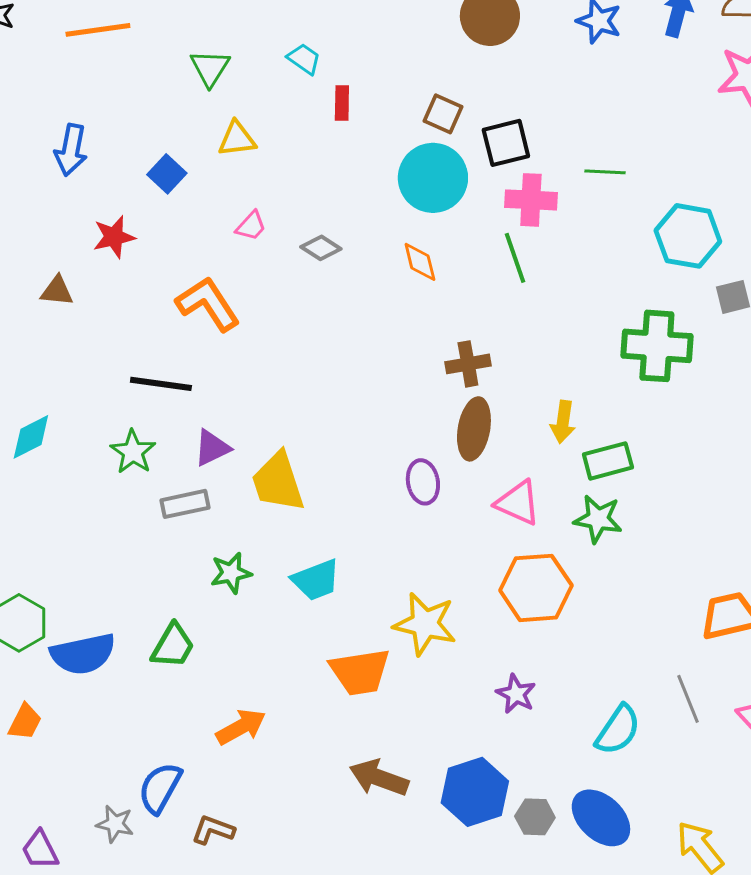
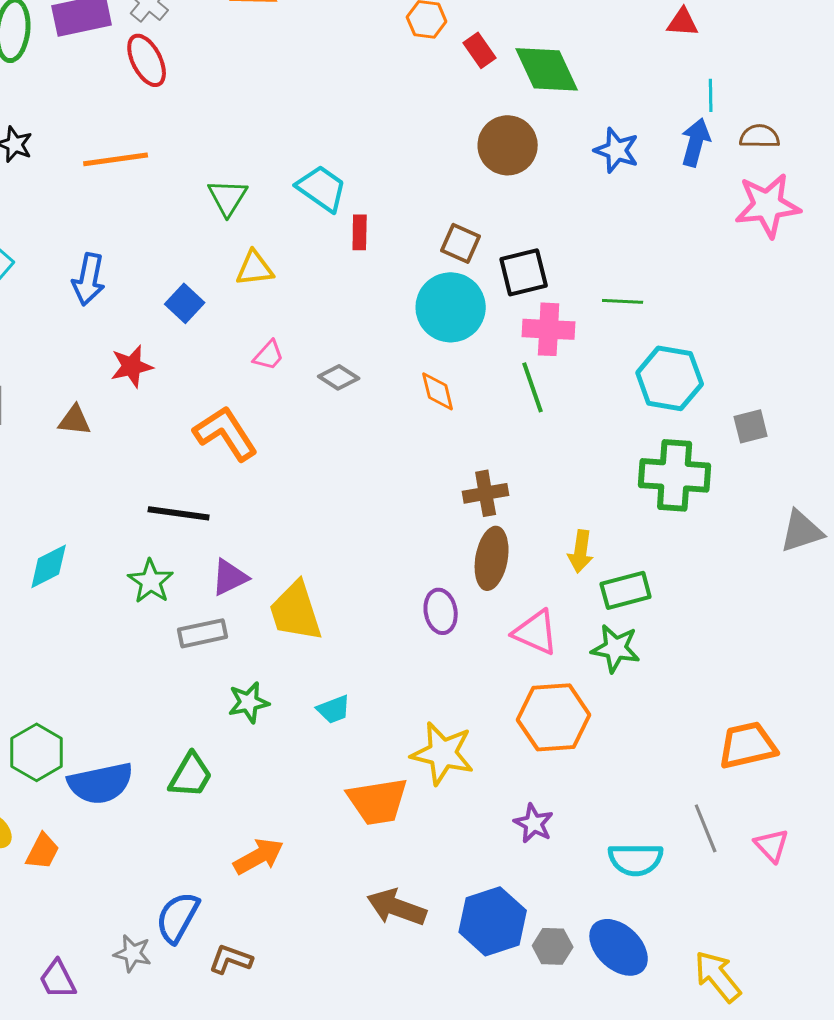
cyan trapezoid: (304, 59) -> (322, 188), size x1.5
cyan hexagon: (688, 236) -> (670, 378), moved
cyan trapezoid: (316, 580) -> (334, 709), size x0.7
cyan semicircle: (618, 730) -> (636, 859), turned 56

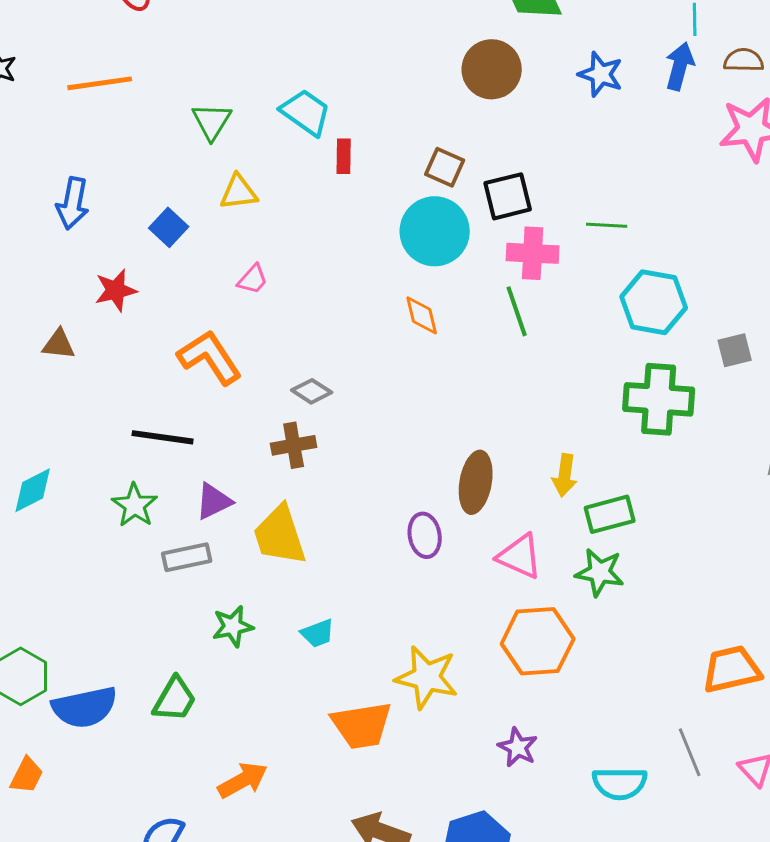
gray diamond: (339, 377) -> (312, 391), moved
brown cross: (486, 493) -> (294, 445), moved

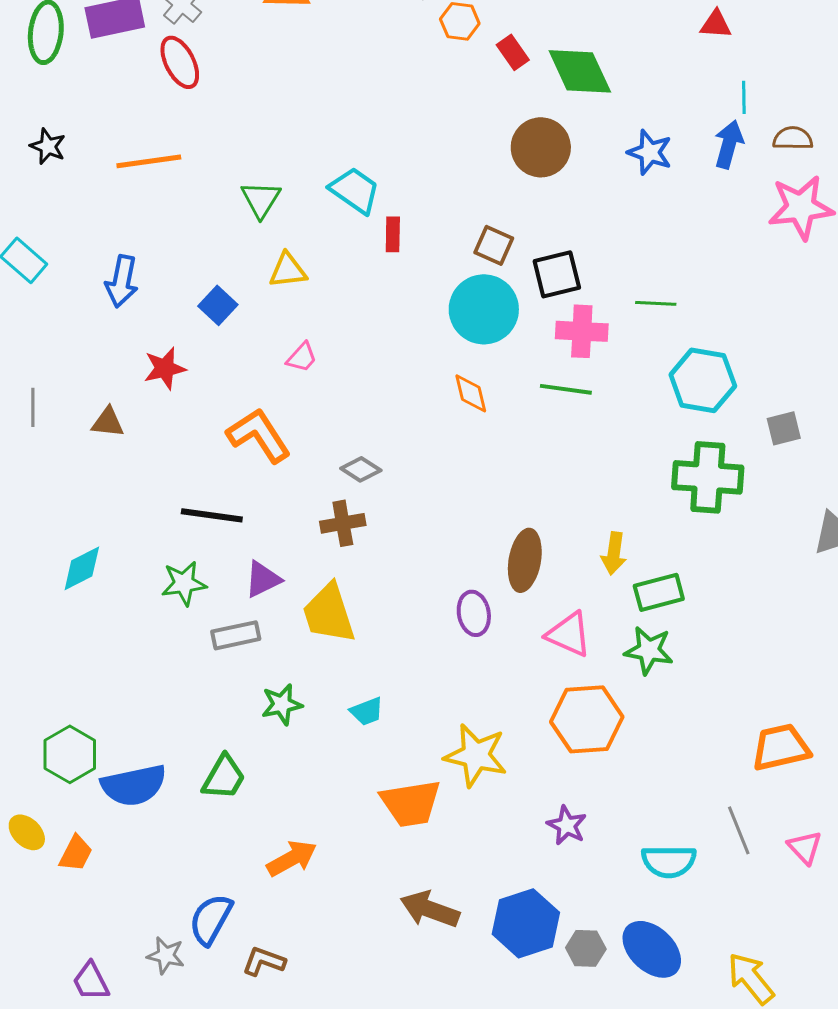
green line: (517, 311) -> (566, 389), turned -63
green star: (135, 505) -> (184, 583), turned 30

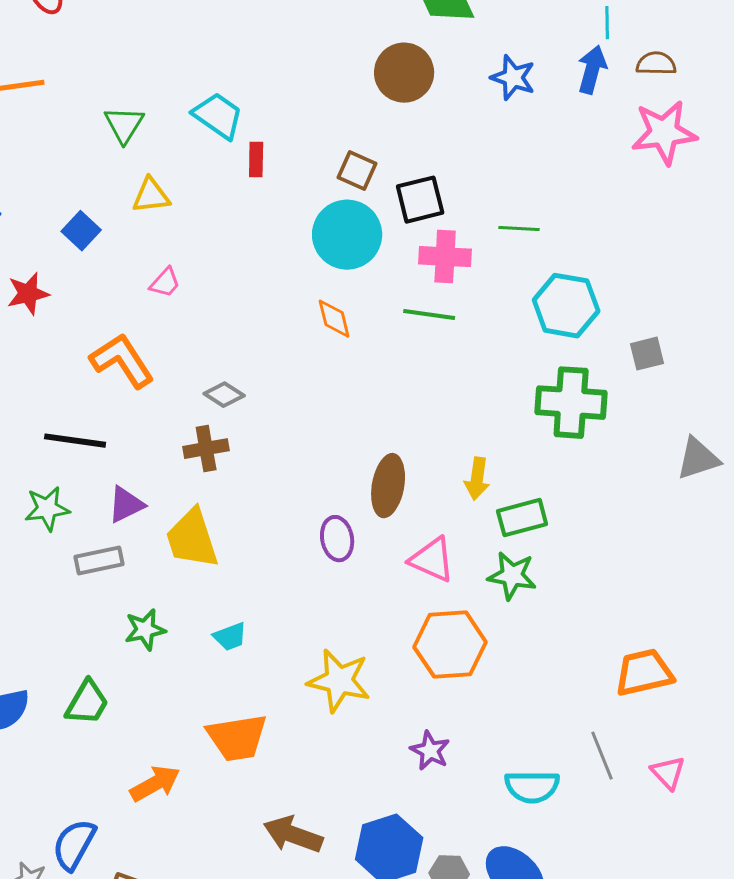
orange trapezoid: (411, 803) -> (237, 738), moved

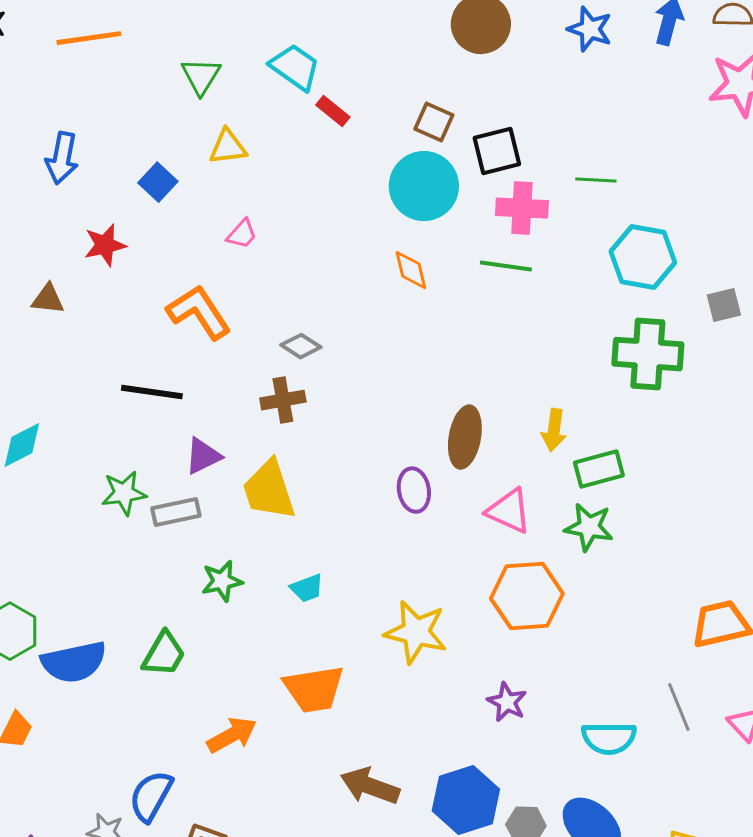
red rectangle: (256, 160) -> (333, 111), turned -52
green star: (47, 509) -> (124, 493), moved

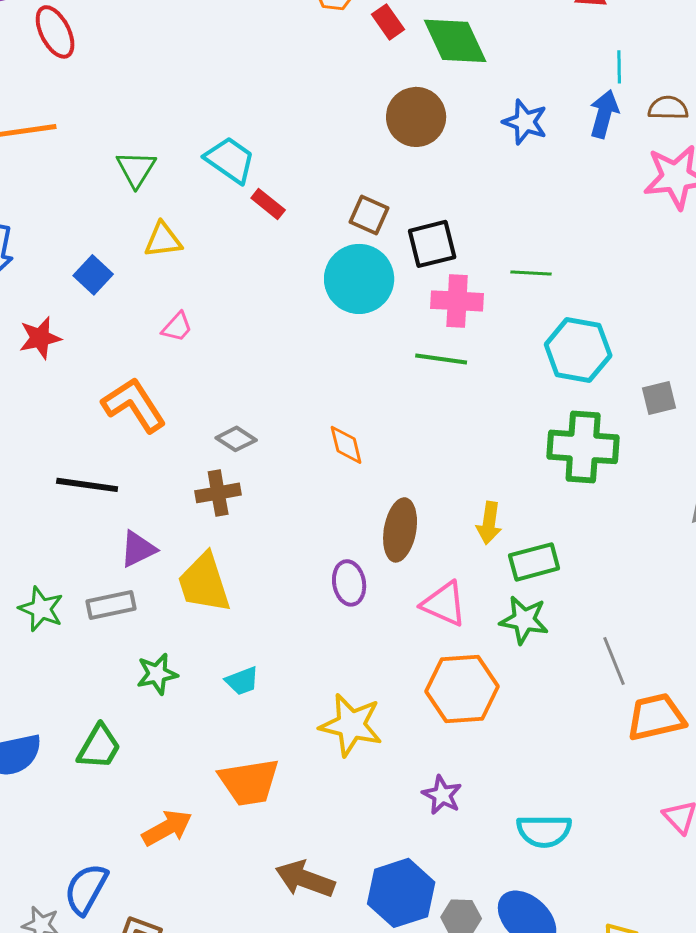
orange diamond: (411, 270) -> (346, 445), moved
green star: (124, 493) -> (41, 609), moved, turned 30
gray line: (679, 707) -> (614, 661), moved

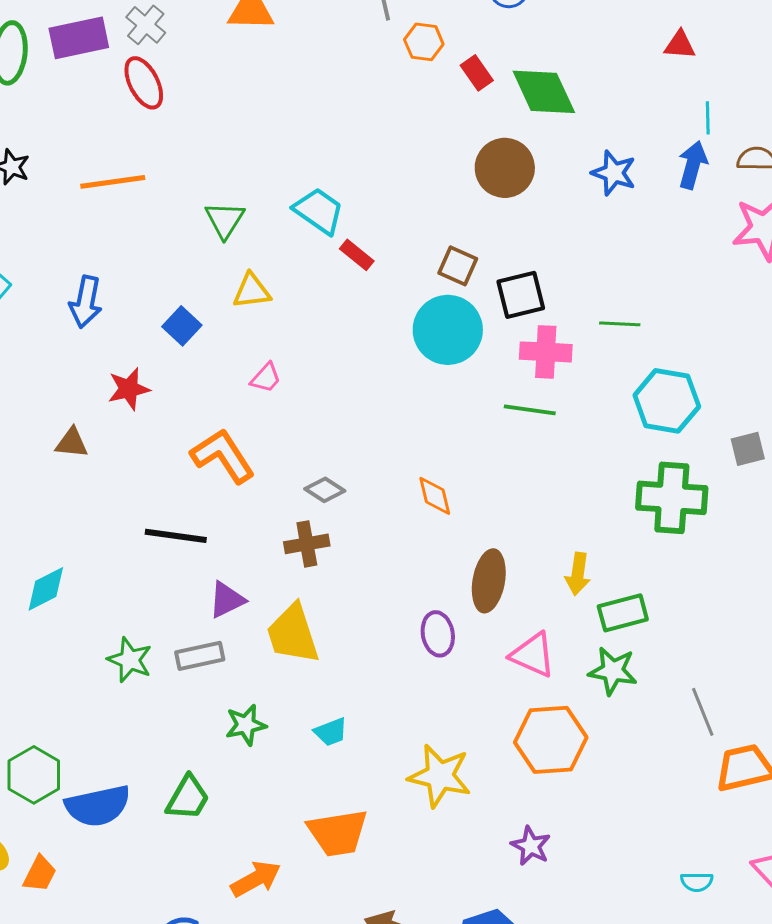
cyan semicircle: (544, 831) -> (697, 882), moved, size x0.6

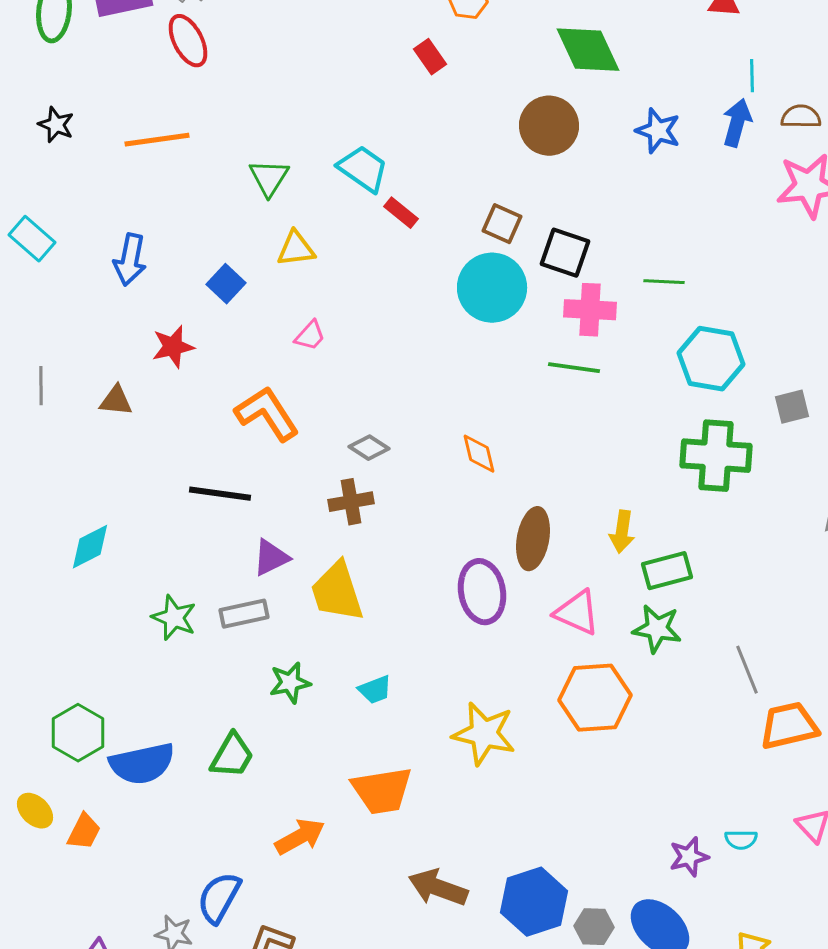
red rectangle: (477, 73) -> (430, 57), moved
black square: (521, 295) -> (565, 253), turned 33
purple ellipse: (438, 634) -> (482, 592), size x1.4
purple star: (531, 846) -> (689, 857), moved, turned 30

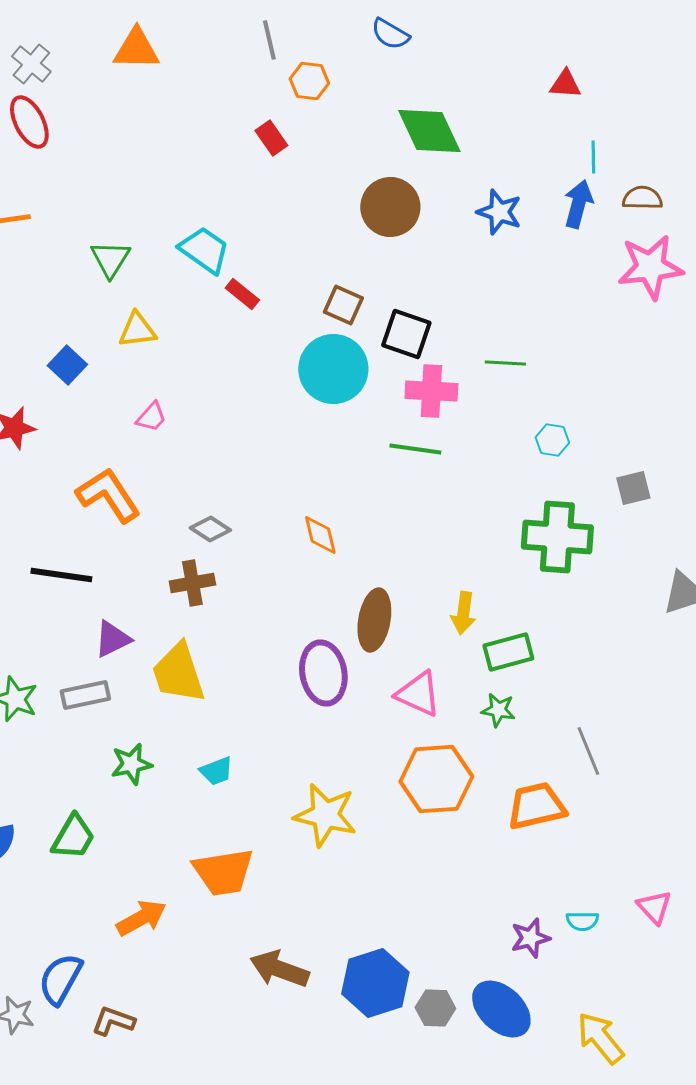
cyan hexagon: (711, 359) -> (552, 440), size x0.5
green star: (657, 629) -> (498, 710), size x0.7
orange trapezoid: (789, 726) -> (536, 806), moved

